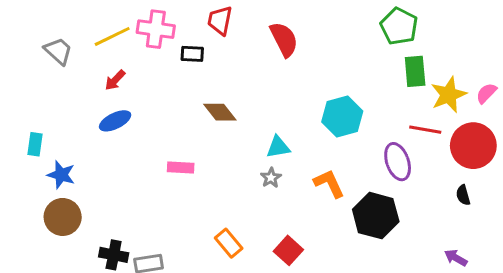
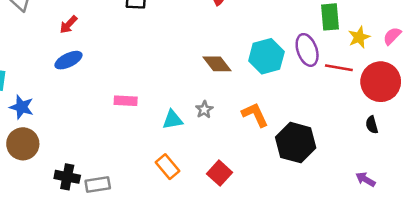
yellow star: (449, 95) -> (359, 37), size x0.7
brown diamond: (220, 112) -> (217, 64), moved
cyan triangle: (278, 147) -> (173, 120), moved
purple ellipse: (398, 162) -> (307, 50), moved

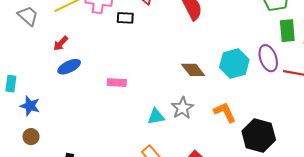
red arrow: (68, 25) -> (61, 43), moved
pink rectangle: (126, 101) -> (117, 83), moved
gray star: (204, 110) -> (182, 108), size x1.5
brown circle: (23, 144) -> (31, 137), size x0.6

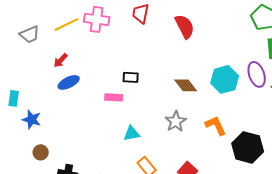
gray trapezoid: (28, 16) -> (30, 34), turned 115
black rectangle: (125, 18) -> (131, 77), moved
cyan triangle: (156, 116) -> (132, 133), moved
brown circle: (31, 137) -> (41, 152), moved

